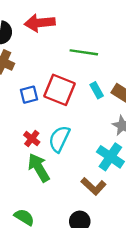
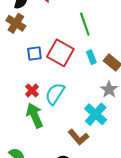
green line: (84, 52) -> (85, 24), turned 55

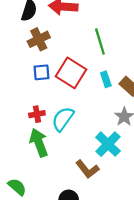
brown cross: (16, 23) -> (39, 39), moved, turned 30
red cross: (32, 90) -> (37, 114), turned 32

